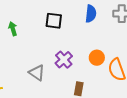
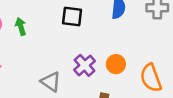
orange circle: (97, 58) -> (116, 64), moved

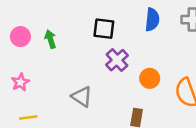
purple cross: (85, 65) -> (117, 60), moved

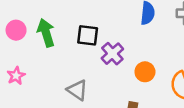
black square: (104, 29) -> (88, 35), moved
green arrow: (50, 39) -> (46, 33), size x1.5

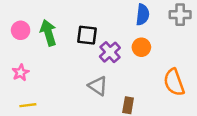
orange circle: (145, 72) -> (141, 47), moved
gray triangle: (77, 90) -> (98, 86), moved

